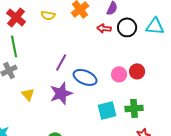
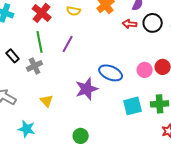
purple line: (61, 62) -> (68, 44), moved
yellow triangle: (28, 94) -> (47, 101), moved

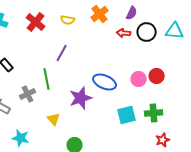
green line: (40, 42) -> (47, 79), moved
gray cross: (35, 66) -> (28, 94), moved
yellow triangle: (47, 101) -> (54, 119), moved

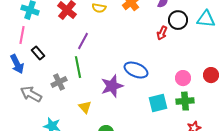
red arrow: (124, 33) -> (162, 33), moved, turned -72
purple line: (62, 53) -> (83, 41), moved
red circle: (157, 76) -> (211, 75), moved
pink circle: (139, 79) -> (183, 78), moved

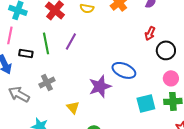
black circle: (178, 20) -> (166, 50), moved
black rectangle: (38, 53) -> (26, 53), turned -40
green line: (78, 67) -> (46, 43), moved

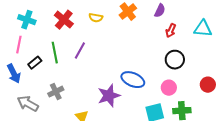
red arrow: (150, 33) -> (171, 31), moved
black rectangle: (26, 53) -> (35, 63), turned -48
pink circle: (171, 78) -> (169, 88), moved

